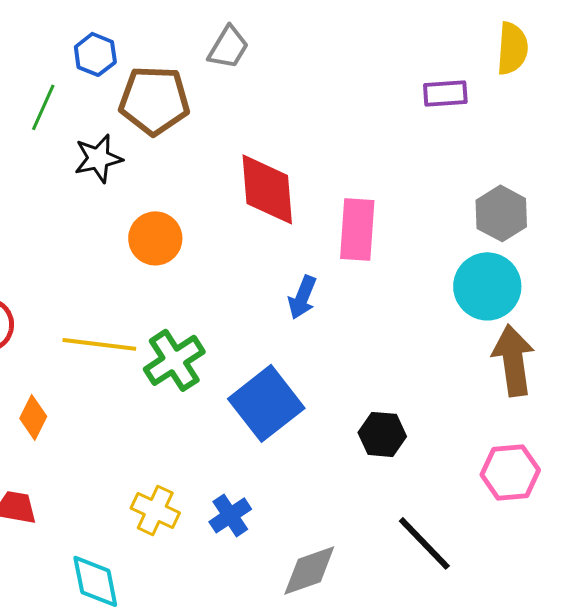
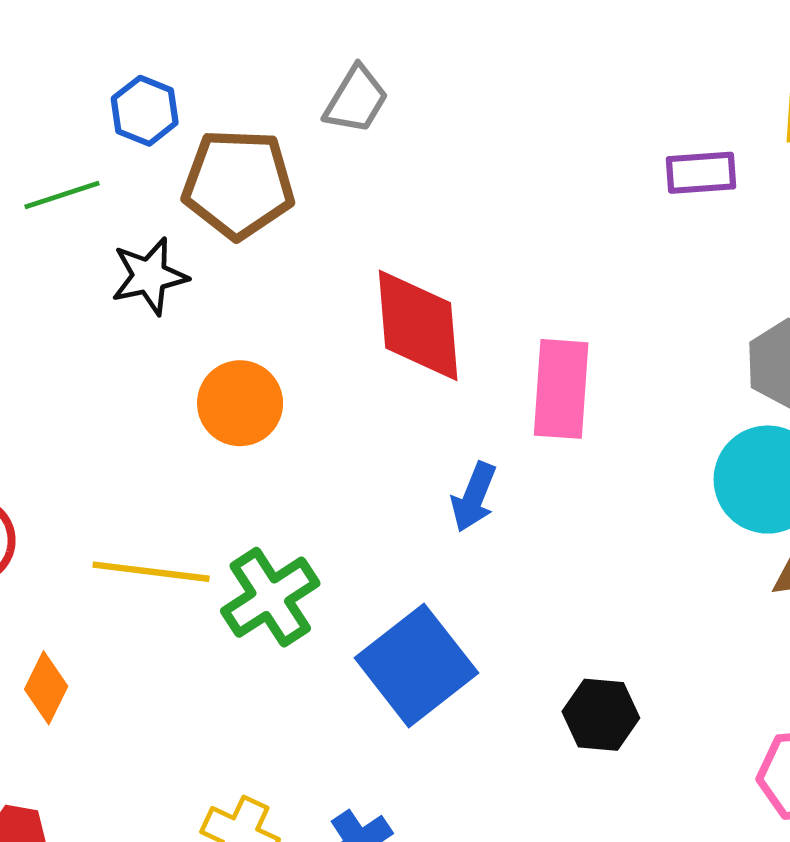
green line: (43, 107) -> (62, 195), turned 48

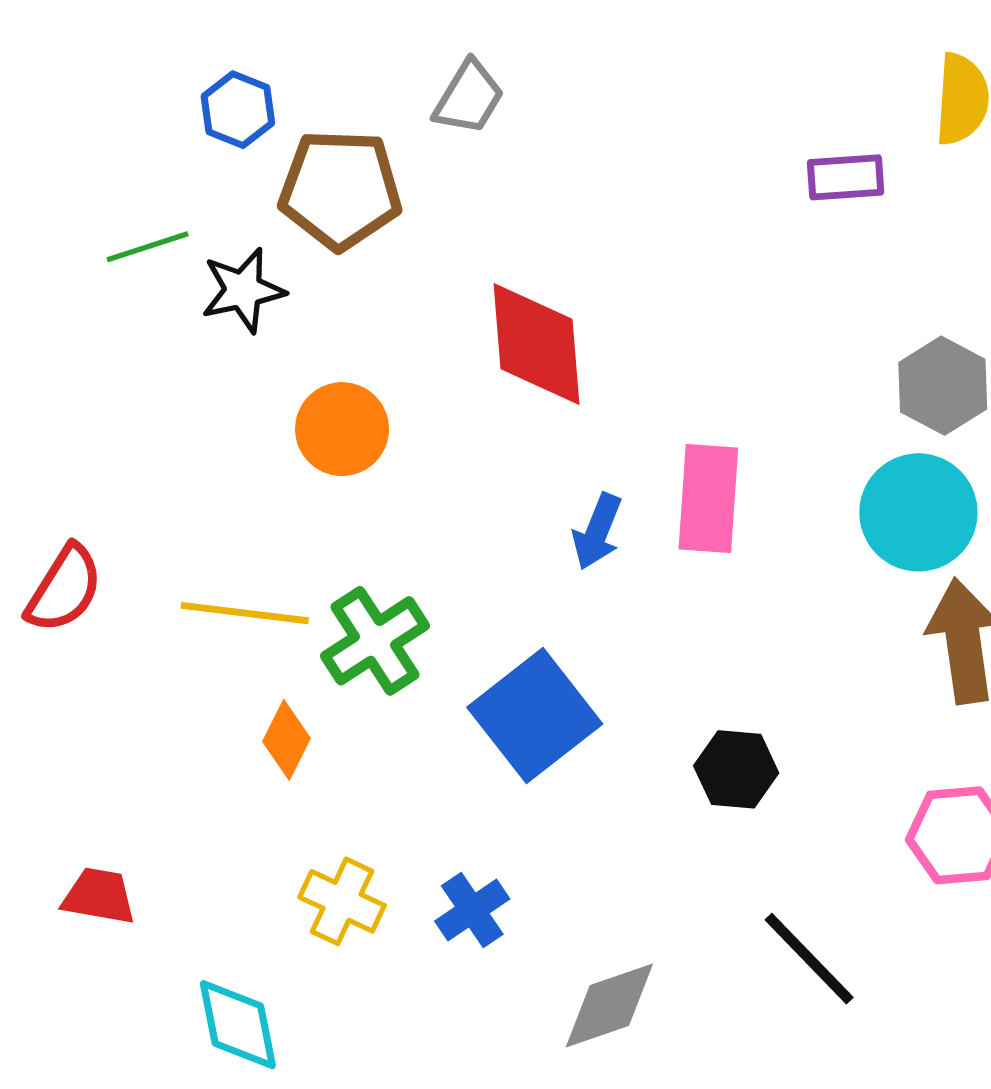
green line: (62, 195) -> (148, 247), moved
pink rectangle: (561, 389) -> (708, 499), moved
orange diamond: (46, 688) -> (286, 740), moved

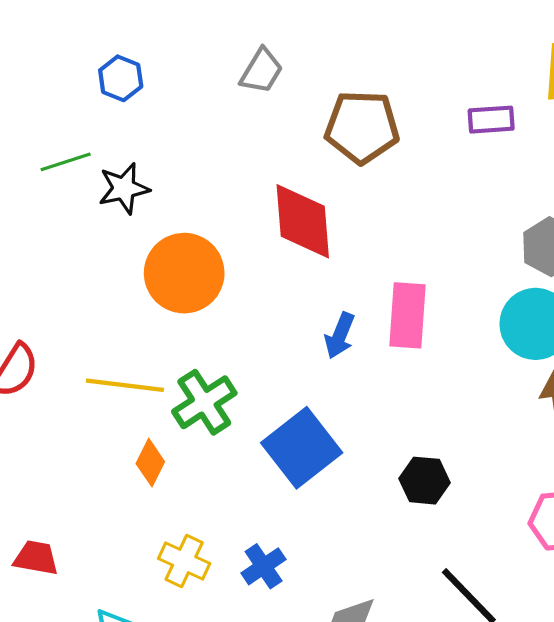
brown pentagon: (340, 189) -> (362, 127), moved
orange circle: (342, 429) -> (184, 273), size x1.4

